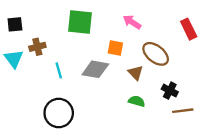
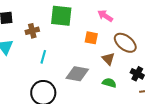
brown cross: (37, 47) -> (32, 31), moved
gray diamond: (95, 69) -> (77, 74), moved
cyan line: (59, 70) -> (43, 57), turned 32

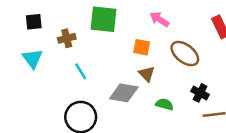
cyan line: (43, 57) -> (81, 71), turned -48
brown triangle: (108, 59) -> (147, 74), moved

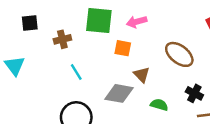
pink arrow: (159, 19) -> (137, 22), moved, turned -48
orange square: (142, 47) -> (123, 48), moved
cyan triangle: (32, 59) -> (15, 66), moved

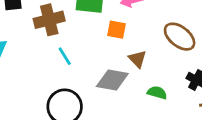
brown cross: (62, 39) -> (49, 20), size x1.5

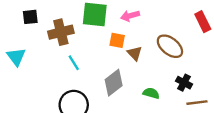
brown triangle: (137, 59) -> (135, 53), moved
gray diamond: (112, 80) -> (114, 83), turned -48

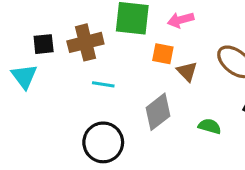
black square: (30, 17) -> (44, 44), moved
cyan line: (74, 63) -> (103, 84), turned -49

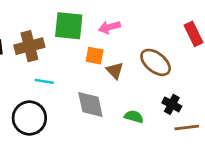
gray diamond: (158, 112) -> (90, 104), turned -64
black circle: (103, 142) -> (29, 118), moved

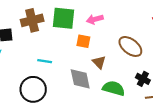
brown cross: (29, 46) -> (32, 20), moved
brown triangle: (115, 71) -> (99, 62), moved
green semicircle: (134, 117) -> (114, 88), size x1.5

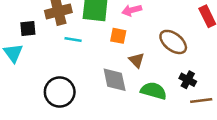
cyan line: (45, 61) -> (73, 40), moved

